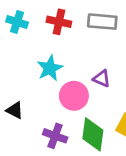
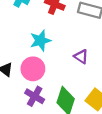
pink circle: (74, 96) -> (33, 69), moved

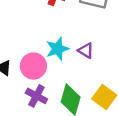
cyan star: (40, 40) -> (57, 49), moved

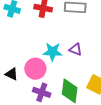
cyan star: (57, 49) -> (53, 52), turned 30

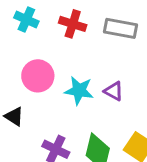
pink circle: (35, 69) -> (38, 76), moved

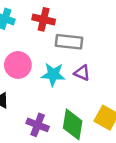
gray rectangle: (121, 28) -> (69, 42), moved

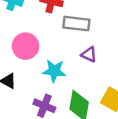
cyan star: (53, 75) -> (54, 71), moved

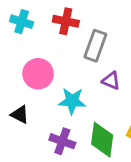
gray rectangle: (76, 24) -> (95, 46), turned -75

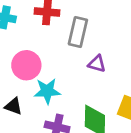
cyan star: (72, 101) -> (47, 91), moved

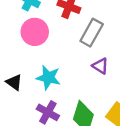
pink circle: (26, 65) -> (35, 32), moved

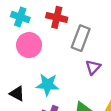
purple triangle: (100, 66) -> (93, 67), turned 49

